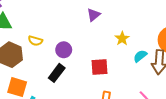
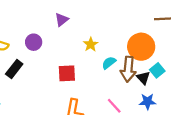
purple circle: (64, 50) -> (34, 42), moved
black rectangle: (57, 73) -> (14, 69), moved

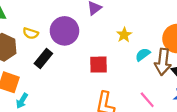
purple circle: (34, 42) -> (64, 31), size x1.6

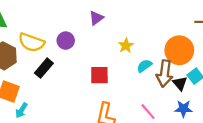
purple circle: (64, 31) -> (66, 41), size x0.6
yellow semicircle: (31, 33) -> (31, 42), size x1.6

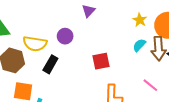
yellow star: (126, 46) -> (140, 20), moved

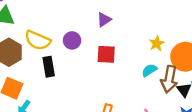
red square: (101, 61) -> (106, 54), moved
black rectangle: (50, 64) -> (49, 67), turned -54

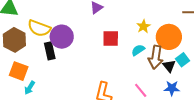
purple circle: (72, 40) -> (62, 37), moved, size x1.5
red square: (106, 54) -> (111, 38), moved

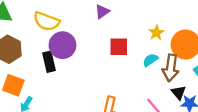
yellow semicircle: (39, 28) -> (46, 21), moved
black triangle: (169, 66) -> (179, 92), moved

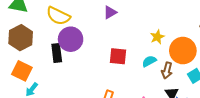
red square: (119, 47) -> (118, 56), moved
brown arrow: (171, 68) -> (167, 70), size x0.7

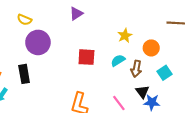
yellow semicircle: (58, 16) -> (24, 20), size x0.6
orange circle: (183, 51) -> (151, 48), size x0.6
black rectangle: (57, 53) -> (24, 74), moved

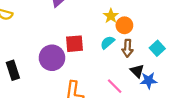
purple circle: (38, 42) -> (52, 58), moved
orange circle: (151, 48) -> (124, 25), moved

